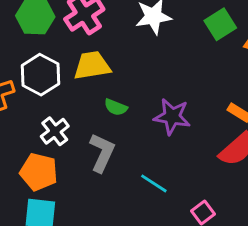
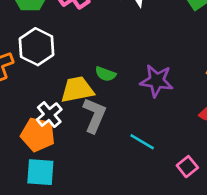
yellow trapezoid: (92, 66) -> (77, 90), moved
white cross: (55, 131) -> (49, 115), moved

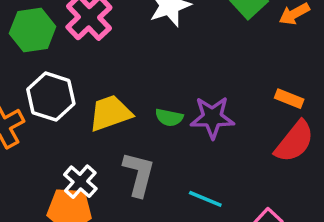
green semicircle: (105, 74) -> (169, 117), moved
yellow trapezoid: (77, 90) -> (110, 113), moved

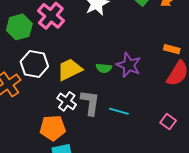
purple star: (212, 117) -> (129, 65), turned 30
white cross: (80, 182) -> (67, 101), moved
cyan line: (205, 199) -> (119, 111), moved

